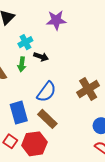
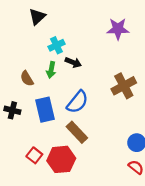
purple star: (56, 20) -> (118, 29), moved
brown cross: (88, 89) -> (124, 86), moved
blue rectangle: (19, 113) -> (45, 110), moved

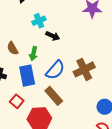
green arrow: (51, 70) -> (33, 54), moved
brown cross: (124, 86) -> (84, 69), moved
red square: (34, 155) -> (17, 101), moved

